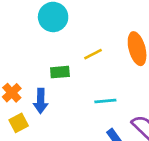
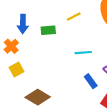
blue arrow: (41, 101) -> (23, 24), moved

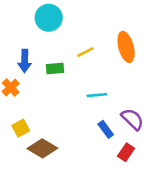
yellow square: (16, 70) -> (21, 128), moved

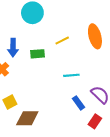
brown diamond: (42, 148) -> (27, 118), turned -30

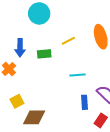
blue rectangle: (79, 103) -> (85, 102), turned 32

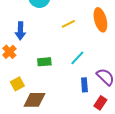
green rectangle: (44, 54) -> (44, 62), moved
cyan line: (77, 75) -> (77, 58), turned -42

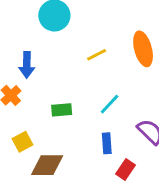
blue rectangle: (84, 85) -> (107, 143), moved
red rectangle: (100, 103) -> (126, 169), moved

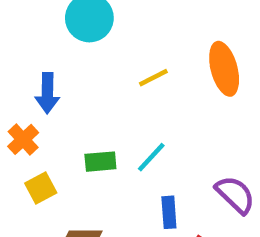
cyan line: (110, 104) -> (151, 157), moved
yellow square: (22, 142) -> (41, 188), moved

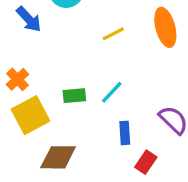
blue arrow: (47, 93) -> (29, 19), moved, turned -44
yellow square: (41, 188) -> (30, 115), size x1.6

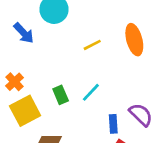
green rectangle: (74, 96) -> (61, 95), turned 72
blue rectangle: (125, 133) -> (113, 124), moved

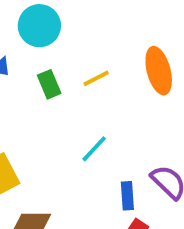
green rectangle: (61, 95) -> (49, 84), moved

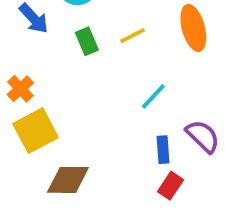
cyan line: (94, 149) -> (153, 96), moved

